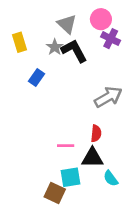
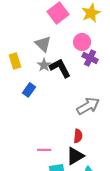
gray triangle: (67, 24) -> (43, 44), moved
pink line: (66, 146) -> (44, 150), moved
black triangle: (92, 158) -> (75, 156), turned -30

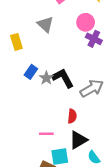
gray star: (44, 65) -> (46, 78), moved
black L-shape: (60, 68) -> (63, 78), moved
red semicircle: (78, 136) -> (72, 116), moved

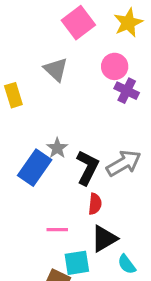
blue rectangle: (31, 72) -> (35, 168), moved, size x1.6
black L-shape: (63, 78) -> (87, 168), moved, turned 55

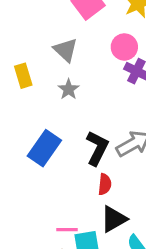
gray star: (57, 148) -> (69, 89), moved
pink line: (57, 230) -> (67, 230), moved

